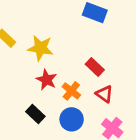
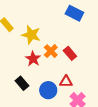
orange cross: (71, 91) -> (51, 51), moved
red triangle: (104, 94) -> (66, 82), moved, turned -40

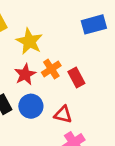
blue rectangle: (74, 13) -> (94, 24), turned -54
blue circle: (48, 90) -> (31, 106), moved

